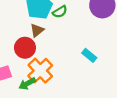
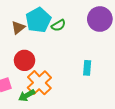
brown triangle: (37, 30) -> (18, 28), moved
cyan rectangle: (89, 55) -> (87, 68), turned 56

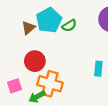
orange cross: (39, 83) -> (50, 84), turned -30

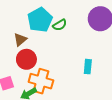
brown triangle: (28, 28) -> (20, 40), moved

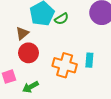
orange cross: (41, 81) -> (65, 65), moved

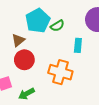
cyan rectangle: (89, 60) -> (78, 45), moved

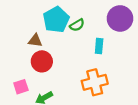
brown triangle: (18, 40) -> (35, 41), turned 48
orange cross: (60, 72) -> (95, 82), moved, turned -30

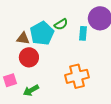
cyan pentagon: (56, 20) -> (42, 33), moved
cyan rectangle: (99, 46) -> (83, 33), moved

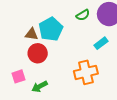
green semicircle: (61, 24) -> (83, 15), moved
cyan rectangle: (83, 33) -> (101, 43), moved, turned 48

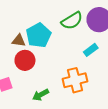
green semicircle: (83, 15) -> (72, 21), size x1.5
green arrow: (40, 86) -> (41, 95), moved

